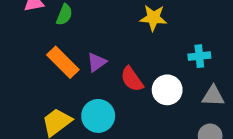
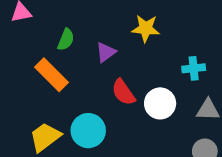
green semicircle: (64, 15) -> (66, 40), moved
purple triangle: (97, 62) -> (106, 52), moved

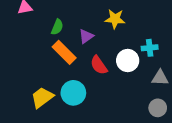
orange rectangle: (51, 75) -> (64, 52), moved
white circle: (160, 103) -> (128, 61), moved

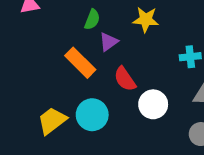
green semicircle: (57, 27) -> (92, 20), moved
white circle: (128, 61) -> (153, 104), moved

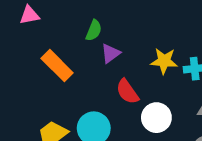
yellow star: (146, 20) -> (164, 61), moved
orange rectangle: (80, 63) -> (57, 66), moved

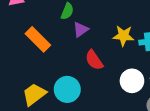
white circle: (156, 118) -> (132, 81), moved

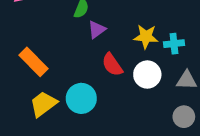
orange rectangle: (38, 39) -> (34, 62), moved
white circle: (132, 81) -> (147, 75), moved

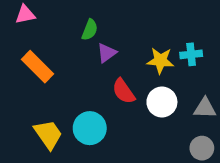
cyan cross: (174, 44) -> (191, 54), moved
orange rectangle: (34, 62) -> (37, 67), moved
yellow trapezoid: (43, 104) -> (48, 134), turned 92

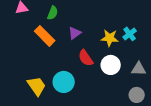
green semicircle: (90, 30) -> (53, 13), moved
cyan cross: (191, 54) -> (130, 34), turned -32
orange rectangle: (37, 67) -> (45, 36), moved

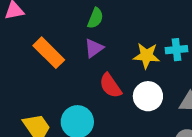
green semicircle: (53, 13) -> (95, 18), moved
cyan cross: (130, 34) -> (177, 50), turned 32

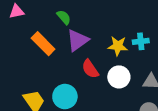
green semicircle: (95, 18) -> (64, 17), moved, turned -63
purple triangle: (94, 48) -> (78, 40), size x1.5

